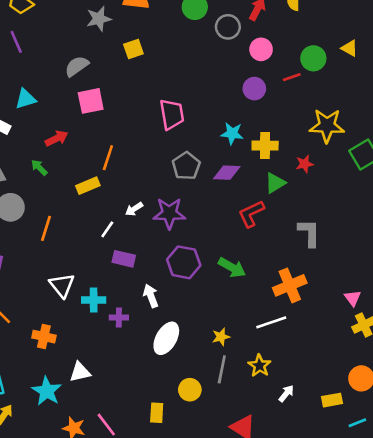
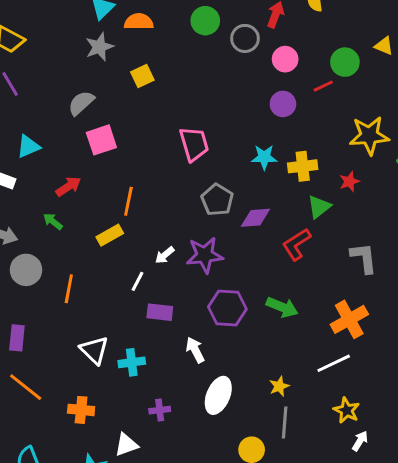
purple diamond: (227, 173) -> (255, 218), moved
purple cross: (119, 318) -> (160, 410), moved
yellow star: (259, 366) -> (347, 410), moved

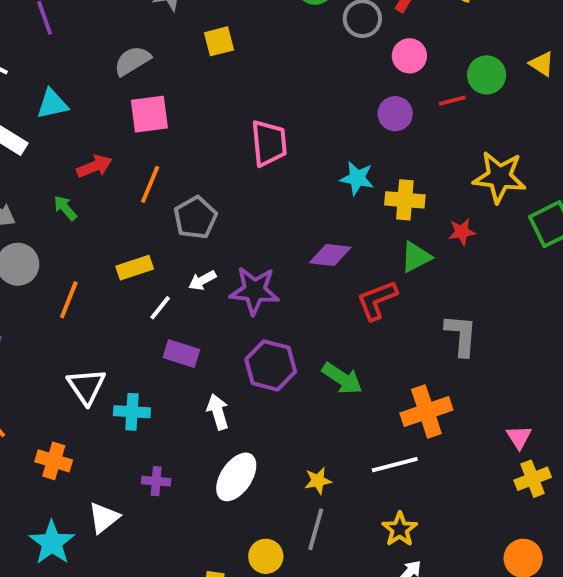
gray pentagon: (217, 200) -> (195, 218), moved
orange line: (128, 201) -> (150, 184), moved
yellow rectangle: (110, 235) -> (135, 268), moved
white triangle: (126, 445) -> (104, 518), turned -30

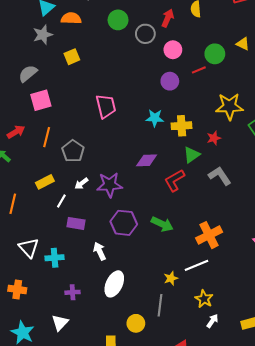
gray L-shape: (461, 335) -> (220, 176), moved, turned -30
yellow star: (318, 481) -> (171, 278), moved
white triangle: (104, 518) -> (60, 323), moved

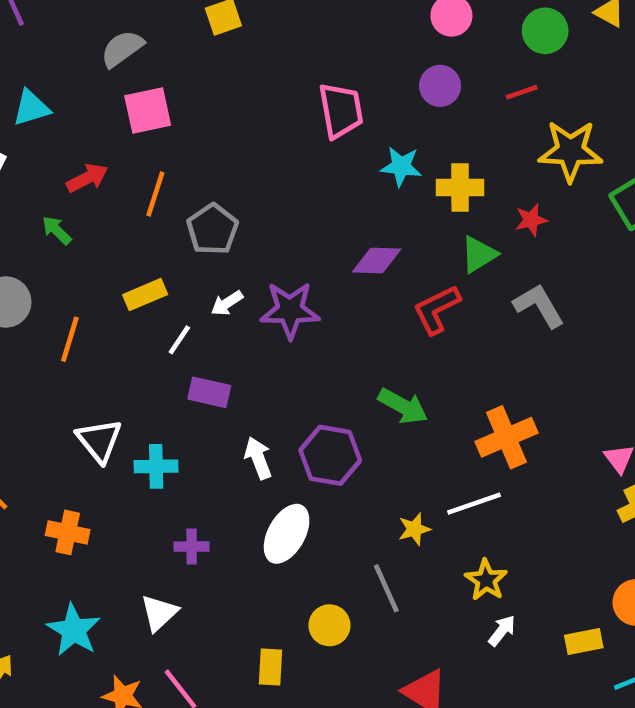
red line: (199, 70) -> (522, 92), moved
pink trapezoid: (106, 106) -> (341, 110), moved
purple hexagon: (124, 223) -> (330, 455), moved
gray line: (160, 305) -> (386, 588), turned -35

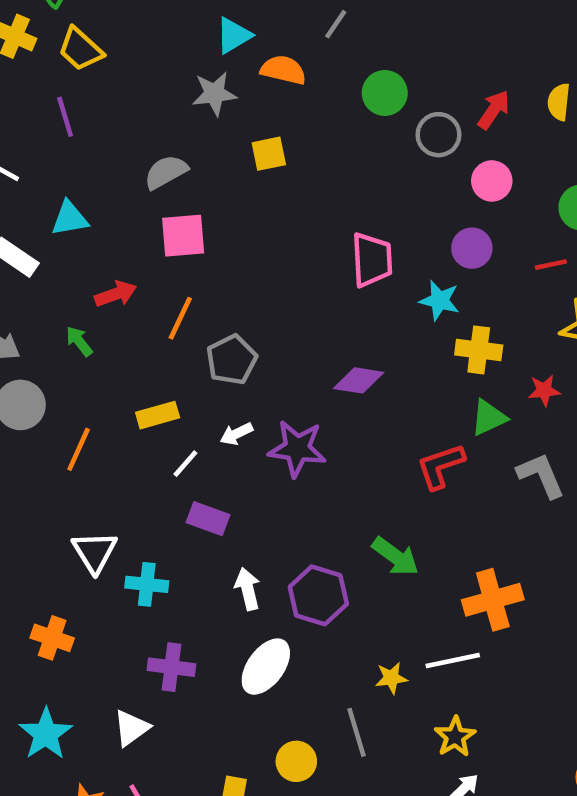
cyan star: (401, 166) -> (440, 300), moved
purple diamond: (377, 260) -> (359, 380), moved
purple cross: (192, 547) -> (171, 667), size x1.4

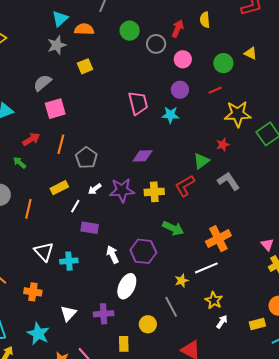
yellow cross: (479, 350) -> (154, 192), moved
purple cross: (171, 667) -> (104, 314), moved
white triangle: (131, 728) -> (68, 313), moved

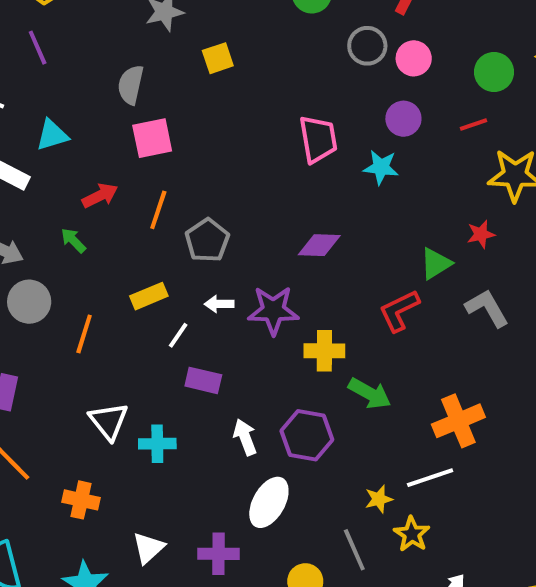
gray circle: (156, 44) -> (367, 46), moved
gray semicircle: (42, 83) -> (131, 85), turned -42
white arrow: (95, 189) -> (219, 304), turned 32
yellow cross: (154, 192) -> (324, 351), moved
yellow star: (214, 300) -> (412, 534), moved

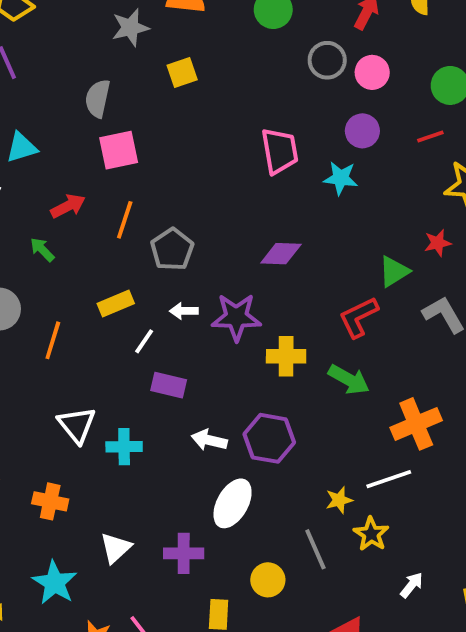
green arrow: (370, 393) -> (349, 380), moved
white arrow: (245, 437) -> (209, 440), turned -56

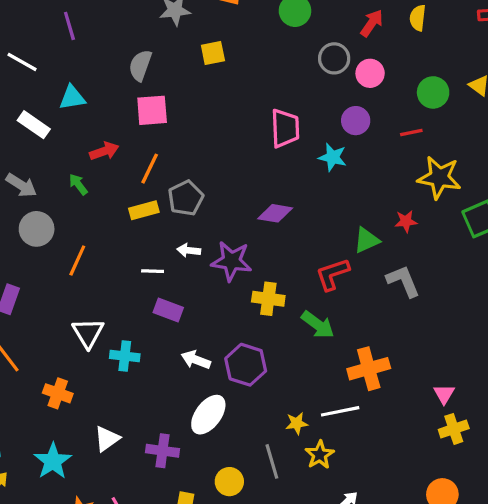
yellow rectangle: (116, 303) -> (144, 210), moved
white line: (144, 341) -> (153, 271), turned 50

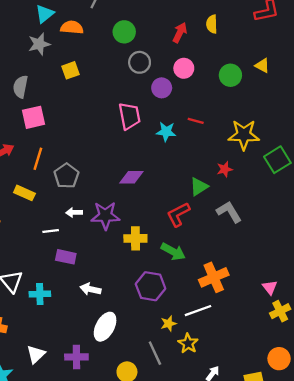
gray circle: (334, 58) -> (140, 62), moved
purple circle: (356, 121) -> (162, 88), moved
red line: (411, 133) -> (196, 121), moved, turned 35
yellow rectangle: (144, 210) -> (24, 193), moved, turned 48
purple hexagon: (246, 365) -> (151, 286), moved

